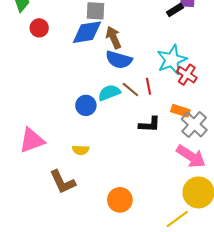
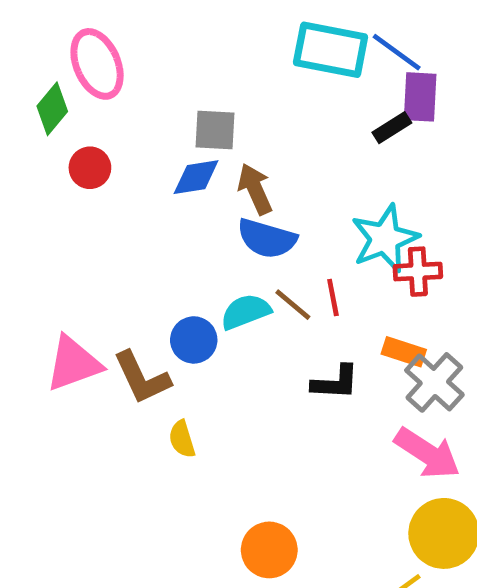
blue diamond: (87, 32) -> (196, 177), size x0.7
red cross: (187, 75) -> (418, 272), turned -36
pink triangle: (32, 140) -> (73, 364), moved
yellow semicircle: (81, 150) -> (182, 439), turned 70
brown L-shape: (63, 182) -> (142, 378), moved

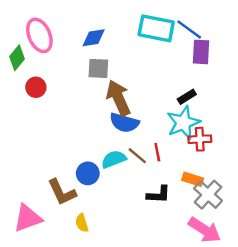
black rectangle: (392, 128) -> (187, 97), moved
blue diamond: (196, 177) -> (94, 38), moved
brown arrow: (255, 189) -> (118, 98), size x1.4
pink triangle: (73, 364) -> (28, 218), moved

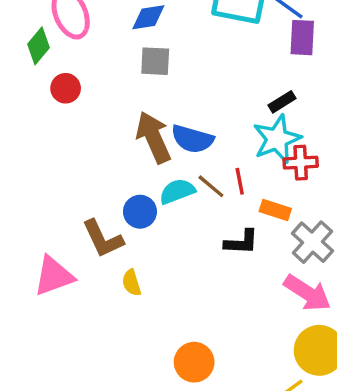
brown arrow: (118, 98) -> (154, 137), moved
orange rectangle: (193, 179) -> (275, 210), moved

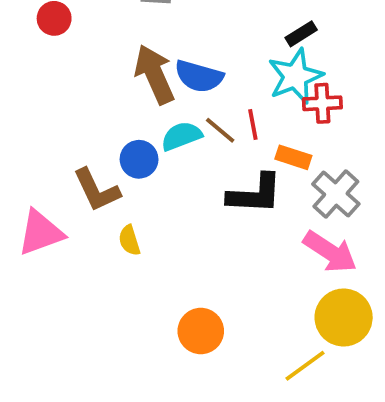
black L-shape: (241, 242) -> (255, 194), size x1.4

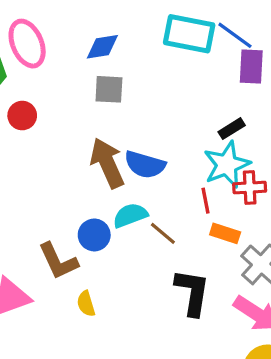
red line: (253, 125) -> (205, 201), moved
brown line: (220, 130) -> (163, 233), moved
black L-shape: (255, 194) -> (192, 292), moved, turned -84

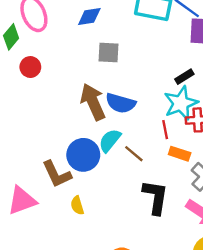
gray square: (109, 89) -> (109, 53), moved
cyan semicircle: (130, 215) -> (110, 140), turned -30
blue circle: (94, 235) -> (83, 155), size x1.4

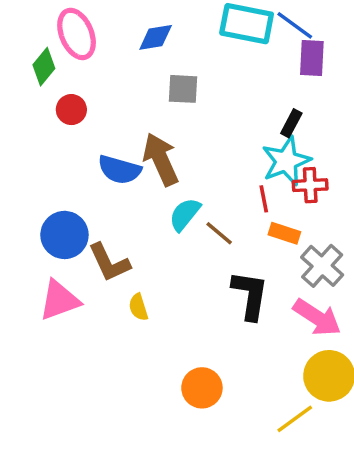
black rectangle: (184, 77) -> (291, 123), turned -30
blue semicircle: (121, 103) -> (119, 170), moved
blue circle: (83, 155) -> (64, 235), moved

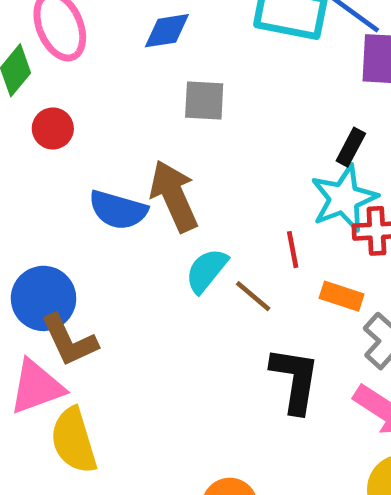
red line: (264, 199) -> (293, 250), moved
brown L-shape: (109, 262) -> (69, 340), moved
yellow semicircle: (138, 307) -> (74, 440), moved, size x1.8

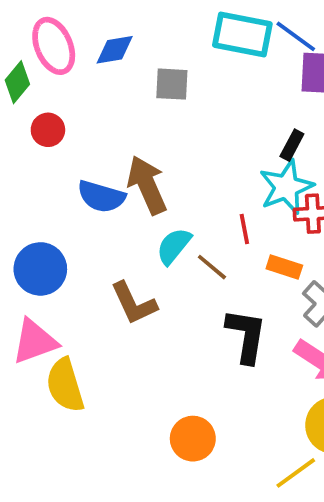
blue diamond: (167, 31) -> (115, 50), moved
gray square: (204, 101) -> (172, 84), moved
brown L-shape: (69, 340) -> (134, 303), moved

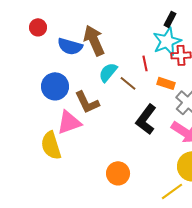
red circle: (48, 130) -> (38, 27), moved
blue circle: (40, 269) -> (55, 86), moved
black L-shape: (246, 336) -> (146, 119), turned -152
pink triangle: (35, 341) -> (69, 122), moved

